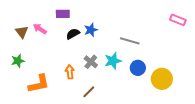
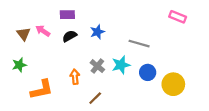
pink rectangle: (178, 20) -> (178, 17), moved
black semicircle: (73, 34) -> (70, 36), moved

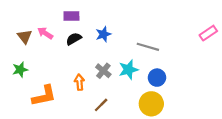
pink rectangle: (178, 17) -> (208, 33), moved, turned -56
yellow circle: (173, 84) -> (151, 104), moved

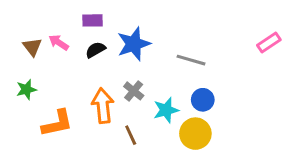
blue star: (103, 34) -> (134, 44), size x1.6
cyan star: (128, 70) -> (166, 110), moved
orange arrow: (79, 82) -> (103, 106), size x1.6
brown line: (101, 105) -> (131, 135), turned -70

